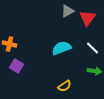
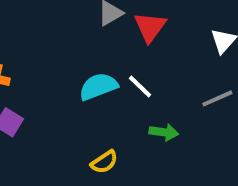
white line: (92, 48) -> (140, 87), moved

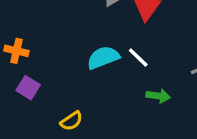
yellow semicircle: (104, 162) -> (71, 121), moved

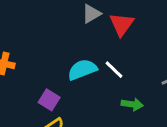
purple square: (28, 88) -> (49, 100), moved

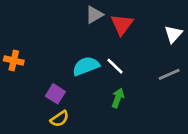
green arrow: (132, 104) -> (118, 98), moved, turned -78

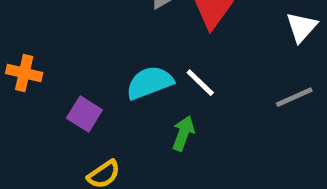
purple square: (55, 94) -> (84, 114), moved
green arrow: (118, 98) -> (183, 133), moved

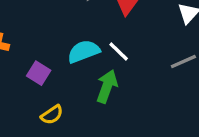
green arrow: (183, 133) -> (107, 86), size x1.4

